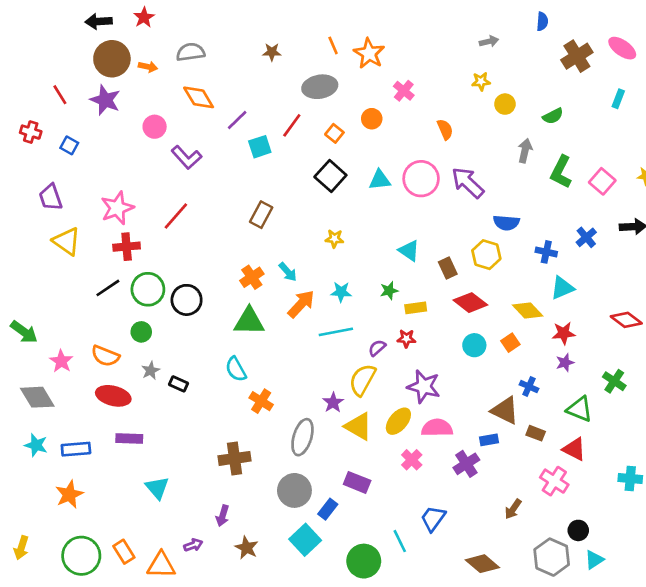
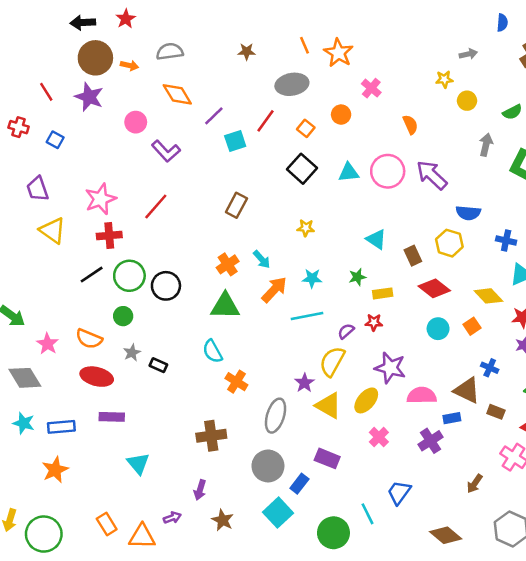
gray arrow: (489, 41) -> (468, 54), moved
pink semicircle: (437, 428) -> (422, 395), moved
green circle: (81, 556) -> (44, 534), moved

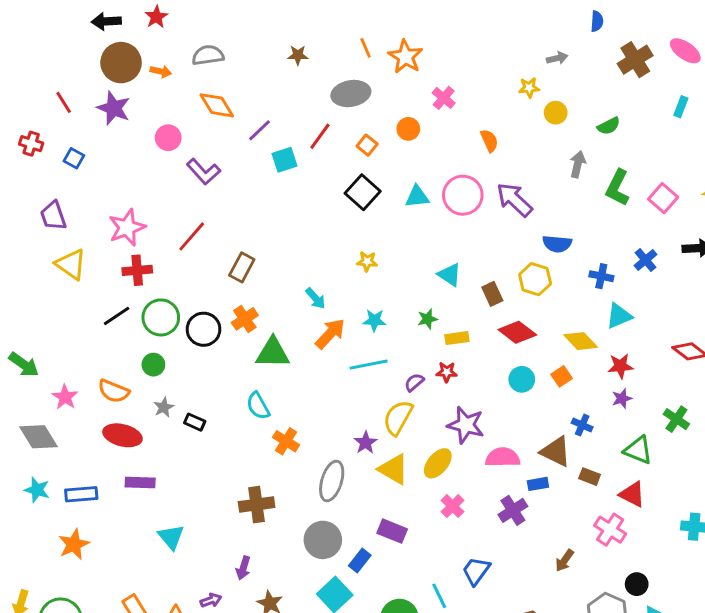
brown rectangle: (236, 205) -> (242, 267), moved
orange cross: (228, 264) -> (245, 319), moved

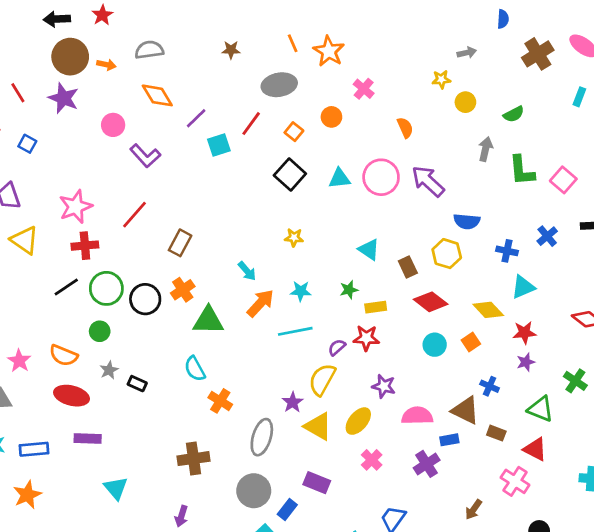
green L-shape: (618, 188) -> (522, 170), turned -32
red star: (447, 372) -> (366, 338), size x1.4
purple star: (466, 425) -> (384, 386), size x0.7

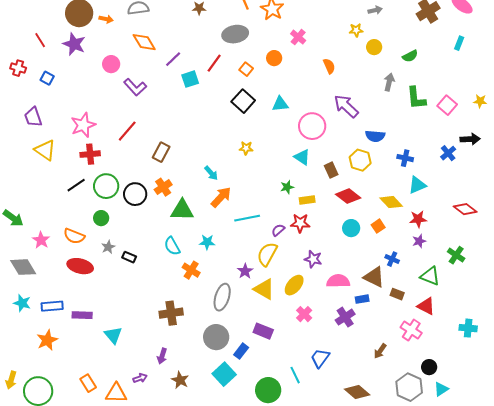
pink circle: (381, 177) -> (312, 126), moved
blue cross: (547, 236) -> (448, 153), moved
cyan star: (301, 291) -> (207, 242), moved
purple rectangle: (88, 438) -> (82, 315), moved

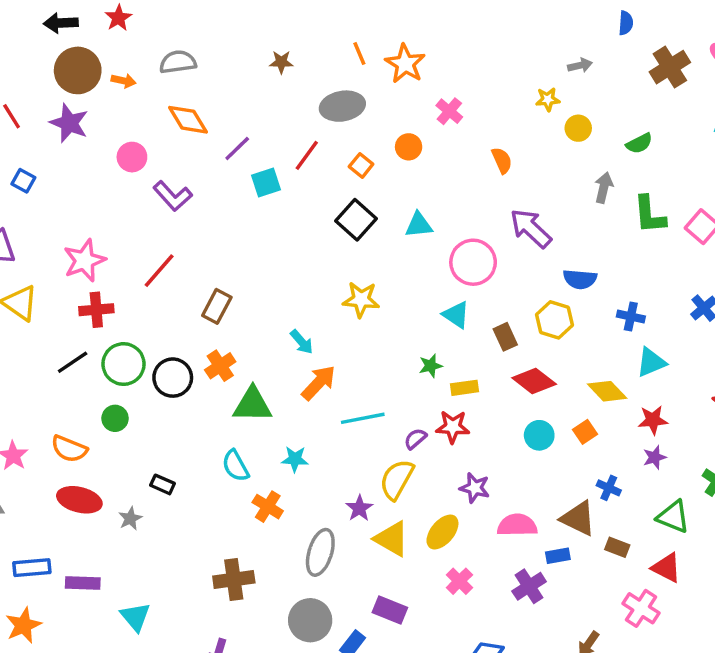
yellow star: (246, 148) -> (361, 300), size x1.5
gray star: (108, 247) -> (130, 518), moved

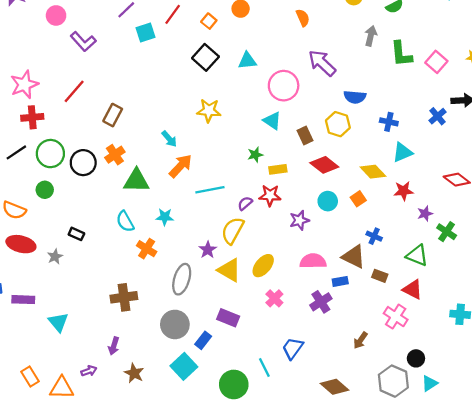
purple star: (655, 457) -> (425, 214), moved
purple star: (475, 488) -> (299, 220), moved, turned -30

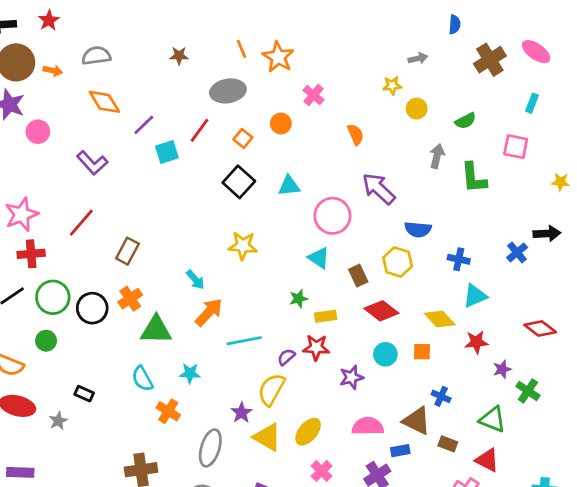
pink circle: (56, 15) -> (38, 132), moved
pink square: (436, 62) -> (516, 147), moved, turned -30
orange square: (358, 199) -> (422, 352), turned 35

